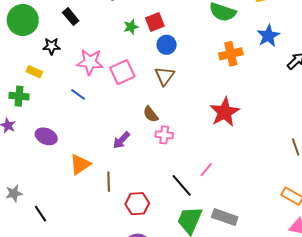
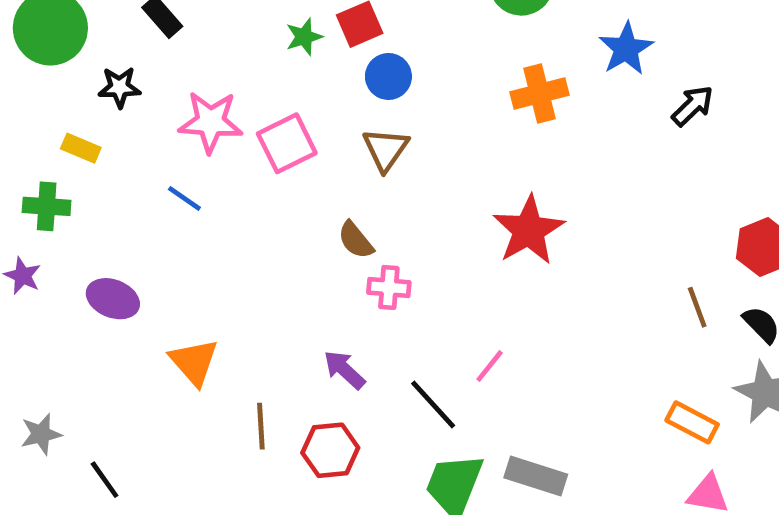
purple arrow: (121, 140) -> (344, 370), moved, turned 90
orange triangle: (80, 164) -> (194, 362), turned -35
brown line: (109, 182) -> (261, 426), moved

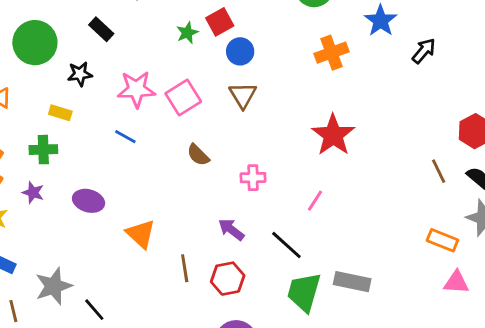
brown semicircle: (356, 240) -> (198, 155), moved
pink line: (490, 366) -> (315, 201), moved
gray star: (41, 434) -> (54, 286), size x1.5

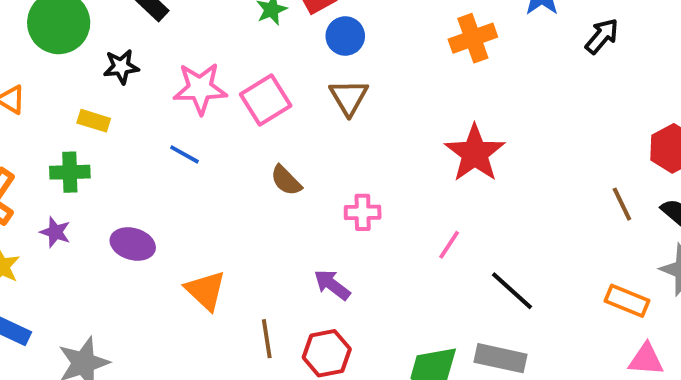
black line: (286, 245) -> (512, 291), moved

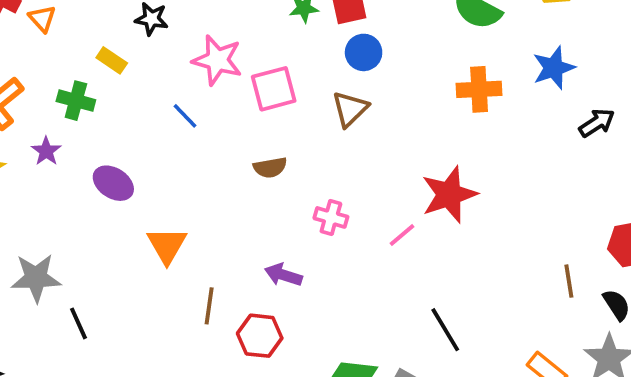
brown semicircle: (286, 180) -> (270, 167), turned -72
pink line: (449, 245) -> (402, 235), moved
purple arrow: (332, 285) -> (283, 275), turned -36

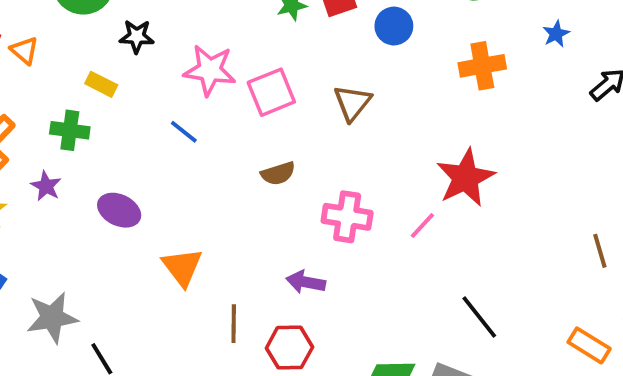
blue circle: (364, 52) -> (394, 26), moved
blue star: (554, 68) -> (556, 34), size x0.6
pink cross: (331, 217) -> (347, 217), size x1.4

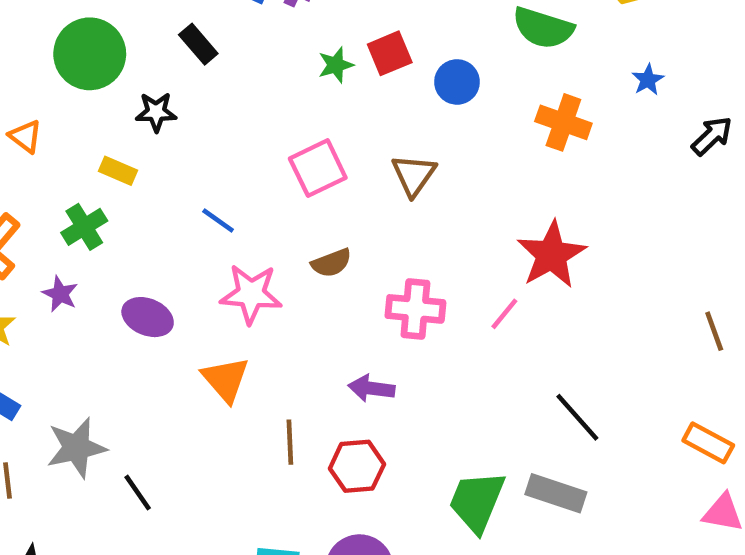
orange cross: (482, 66) -> (563, 122), turned 33
pink star: (210, 70) -> (251, 294), moved
green cross: (70, 130) -> (84, 227), turned -36

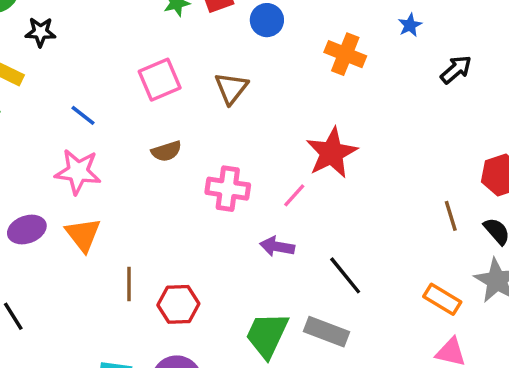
pink star: (251, 294) -> (78, 172), moved
purple ellipse: (148, 317) -> (27, 229), moved, turned -45
purple arrow: (371, 388) -> (277, 247), moved

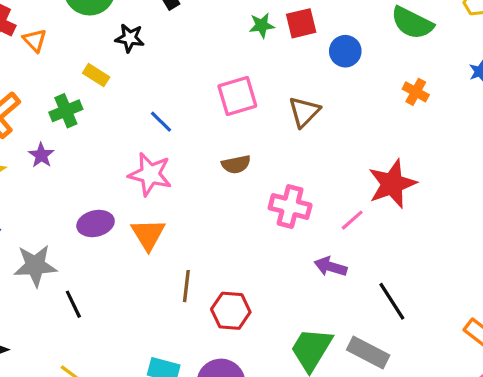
orange cross: (345, 54) -> (416, 92), size x0.7

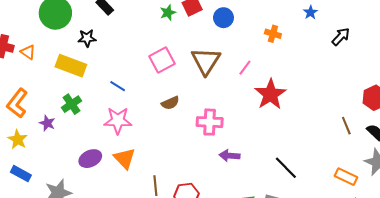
yellow rectangle: (96, 75) -> (71, 66), size x1.8
green cross: (66, 111) -> (71, 104), moved
brown triangle: (304, 112) -> (206, 61), size x1.4
pink line: (352, 220) -> (245, 68), moved
purple arrow: (331, 267) -> (229, 156), moved

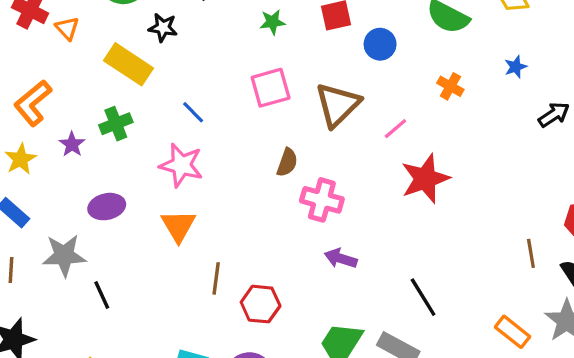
green star: (168, 13) -> (272, 22), moved
brown semicircle: (170, 103) -> (287, 162), moved, turned -60
purple ellipse: (90, 159) -> (107, 207), moved

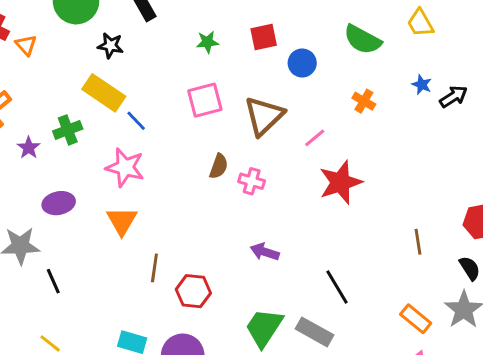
yellow rectangle: (128, 64) -> (104, 93), moved
blue star: (516, 67) -> (422, 85), turned -30
black arrow: (554, 115) -> (454, 96), moved
pink cross: (322, 200) -> (252, 181), moved, size x0.7
brown line: (531, 253) -> (418, 242), moved

